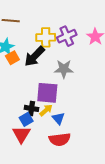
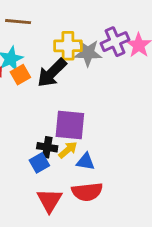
purple cross: (67, 36) -> (115, 42), moved
gray star: (64, 69) -> (88, 53), moved
blue triangle: (58, 118) -> (86, 162), turned -40
red triangle: (21, 134) -> (49, 200), moved

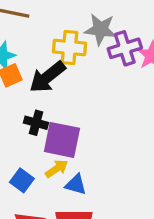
gray star: (88, 53) -> (100, 29), moved
black cross: (47, 147) -> (36, 123), moved
blue square: (39, 163) -> (22, 180), turned -30

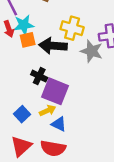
gray star: (100, 29) -> (92, 51), moved
black arrow: (47, 77) -> (53, 46), turned 32

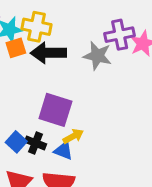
yellow cross: (72, 28) -> (36, 27), moved
black cross: (39, 76) -> (36, 143), moved
yellow arrow: (48, 111) -> (73, 136), moved

